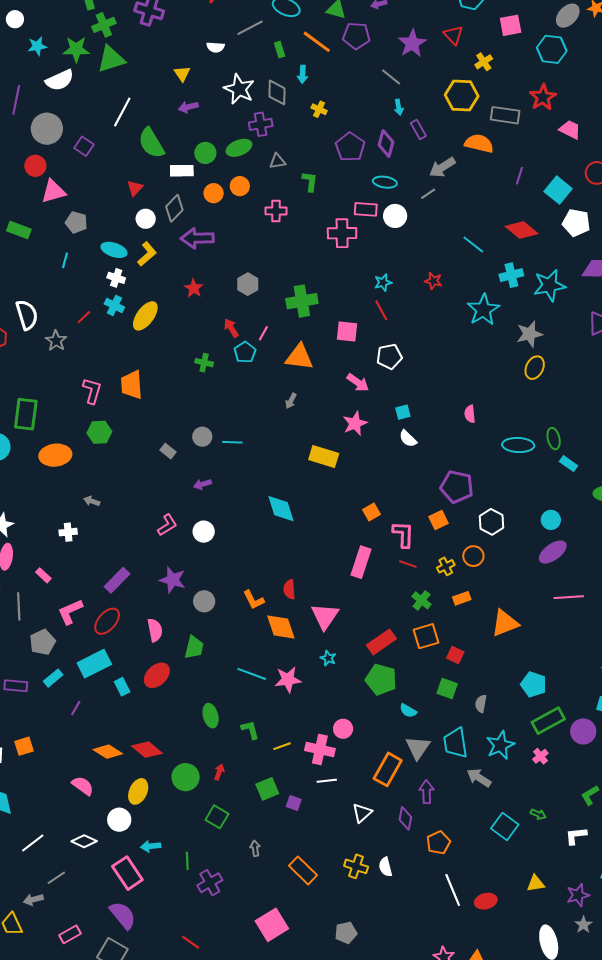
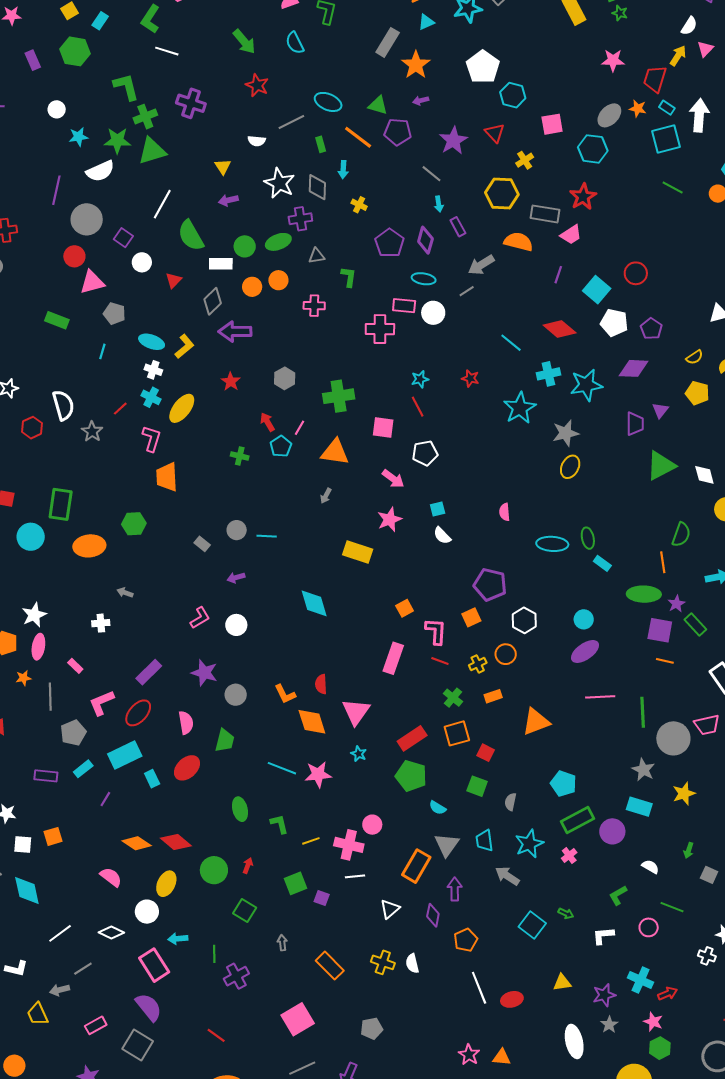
pink trapezoid: (570, 130) -> (571, 235), moved, turned 120
white circle: (146, 219) -> (142, 262), moved
pink L-shape: (92, 391) -> (152, 439), moved
cyan trapezoid: (455, 743) -> (484, 841), size x0.7

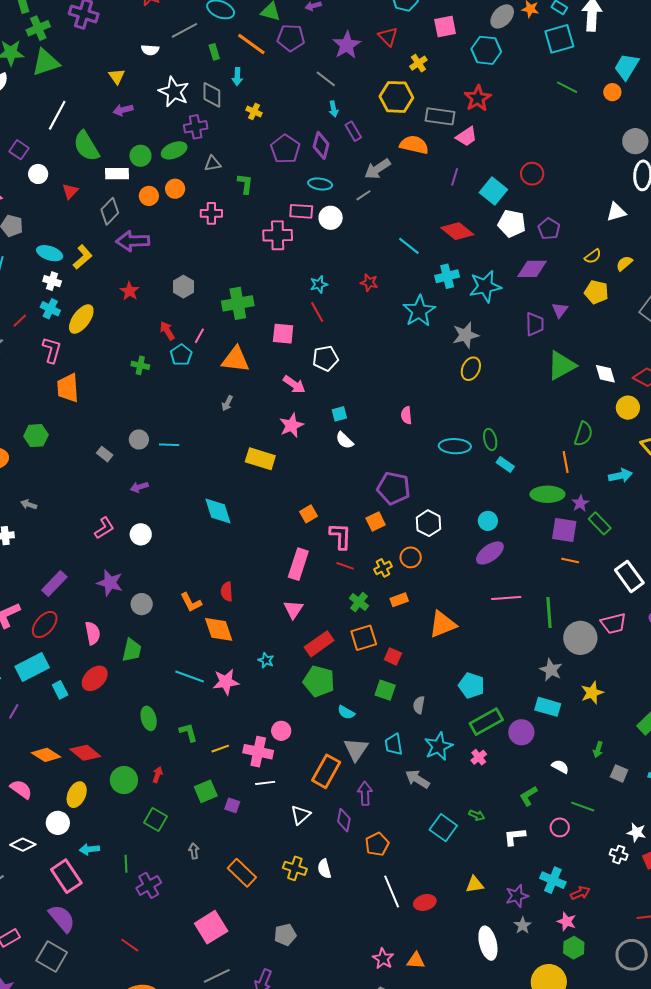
pink triangle: (356, 712) -> (293, 609), moved, size x0.7

